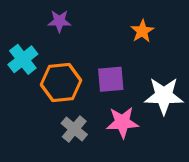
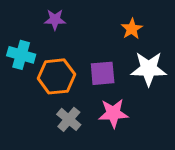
cyan cross: (23, 59) -> (21, 55), turned -36
white star: (164, 96) -> (149, 69), moved

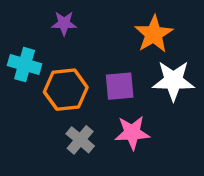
orange star: (132, 29) -> (154, 34), size x1.5

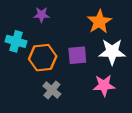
pink star: (132, 133) -> (104, 85), moved

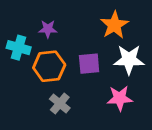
purple star: (41, 15) -> (48, 29), moved

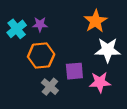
cyan cross: (19, 48) -> (17, 29), moved, turned 36
purple square: (89, 64) -> (74, 71), moved

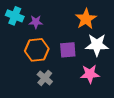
cyan cross: (17, 29) -> (15, 16), moved, turned -30
purple square: (74, 71) -> (68, 50), moved

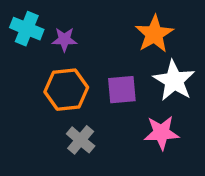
white star: (97, 45) -> (174, 81), turned 30

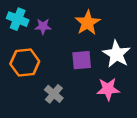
orange star: (154, 34) -> (88, 23), moved
orange hexagon: (66, 90) -> (25, 63), moved

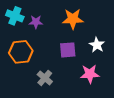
orange star: (88, 23) -> (73, 19), turned 30
white star: (117, 54) -> (97, 45), size x0.7

